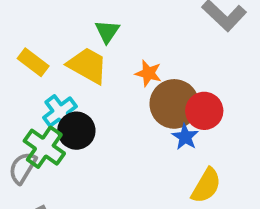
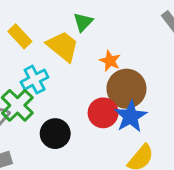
red circle: (204, 111) -> (103, 113), moved
black circle: (76, 131) -> (55, 134), moved
blue star: (185, 137) -> (131, 116), size x1.5

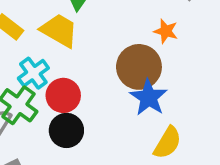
orange star: (110, 61) -> (166, 31), moved
red circle: (103, 113) -> (63, 95), moved

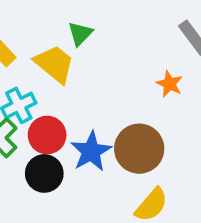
brown circle: (139, 67) -> (139, 149), moved
blue star: (149, 97) -> (91, 151), moved

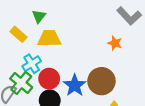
green triangle: (80, 34) -> (39, 16), moved
yellow trapezoid: (54, 64) -> (49, 38), turned -35

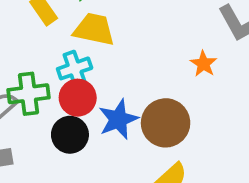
cyan cross: (32, 64) -> (75, 68), moved
green cross: (21, 83) -> (28, 94), turned 30

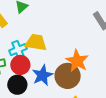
yellow trapezoid: (94, 29) -> (36, 42), moved
orange star: (204, 64) -> (77, 61), moved, size x1.6

